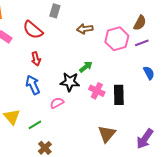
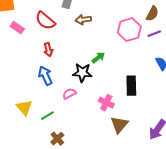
brown arrow: (85, 29) -> (83, 20), moved
pink cross: (97, 91) -> (106, 103), moved

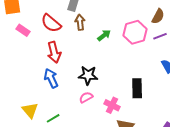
brown arrow: (83, 20) -> (80, 22), moved, turned 91
red arrow: (48, 50) -> (54, 52), size x1.5
green arrow: (98, 58) -> (104, 35), moved
pink semicircle: (69, 94) -> (86, 97), moved

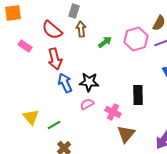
pink rectangle: (23, 30) -> (25, 46), moved
blue arrow: (51, 78) -> (65, 83), moved

